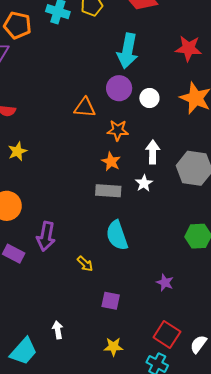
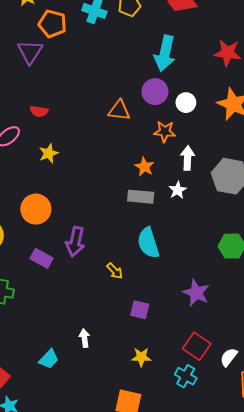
orange star: (118, 130) -> (165, 132), moved
purple star: (165, 283) -> (196, 293), size x1.5
cyan trapezoid: (24, 351) -> (49, 359), size x0.7

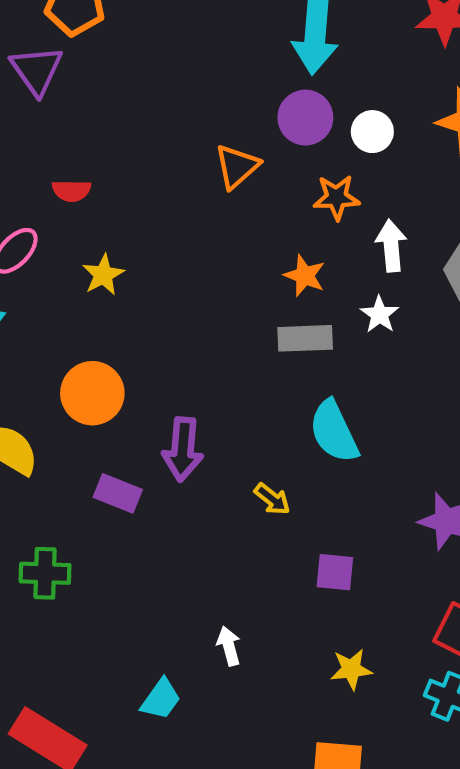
orange triangle: (119, 110) -> (237, 167), turned -40

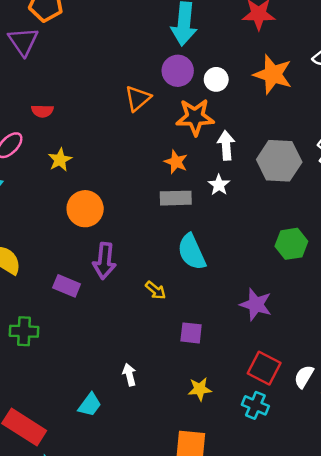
orange star: (337, 197) -> (195, 117), size x1.4
orange circle: (92, 393) -> (85, 209), moved

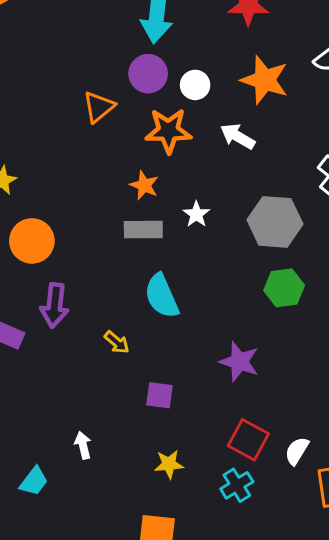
white arrow: (226, 145) -> (238, 136), moved, turned -56
gray hexagon: (279, 161) -> (275, 222), moved
cyan cross: (255, 405) -> (237, 485), turned 35

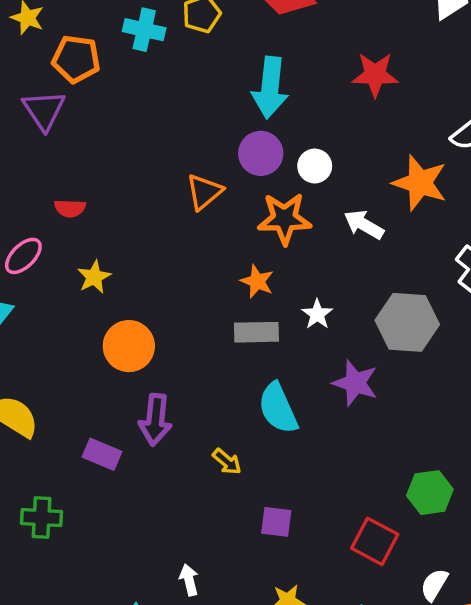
orange star: (265, 80) -> (420, 183), moved
green hexagon: (284, 288) -> (430, 493), moved
purple star: (239, 362) -> (355, 383), moved
red square: (248, 440) -> (375, 541), moved

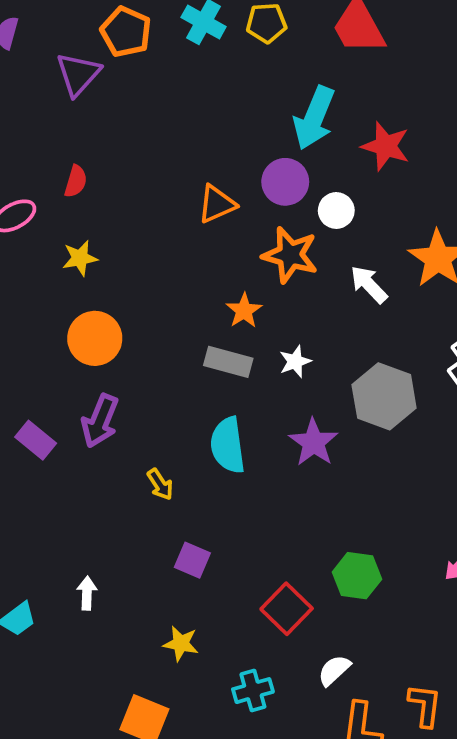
red star: (375, 75) -> (386, 146), moved
red semicircle: (70, 208) -> (76, 181), turned -92

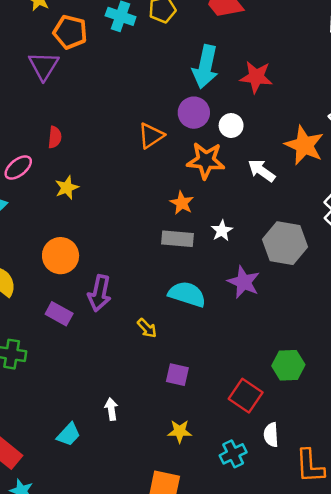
orange circle: (95, 338) -> (61, 256), moved
cyan semicircle: (228, 445) -> (187, 294), turned 126
white semicircle: (334, 670) -> (271, 435), moved, turned -40

